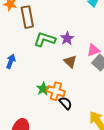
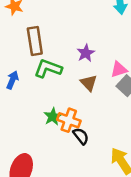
brown rectangle: (27, 17) -> (35, 41), moved
green L-shape: (45, 39) -> (48, 69), moved

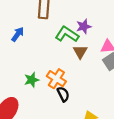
green L-shape: (48, 69) -> (67, 34), moved
green star: (53, 117) -> (32, 80), moved

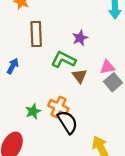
purple star: (84, 26) -> (80, 38), moved
black semicircle: (63, 94) -> (68, 122), size x1.5

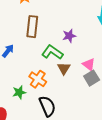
pink triangle: (107, 67) -> (89, 64), turned 40
orange cross: (58, 107) -> (38, 79), moved

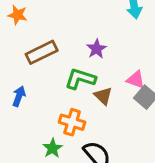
brown rectangle: (32, 27) -> (42, 52), turned 75

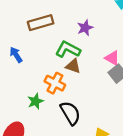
blue arrow: (19, 96) -> (16, 55), turned -63
brown triangle: (103, 96) -> (73, 66), moved, turned -35

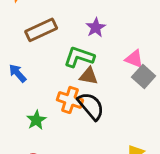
green star: (35, 101) -> (36, 120), moved
black semicircle: (70, 113) -> (91, 106), moved

